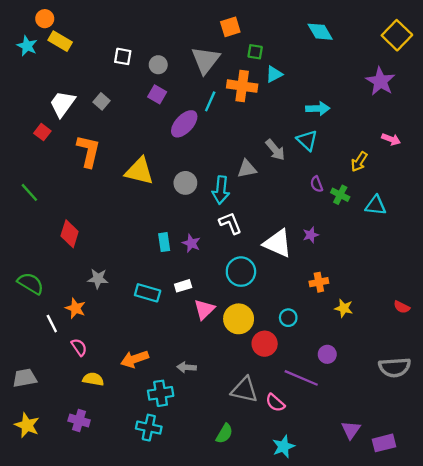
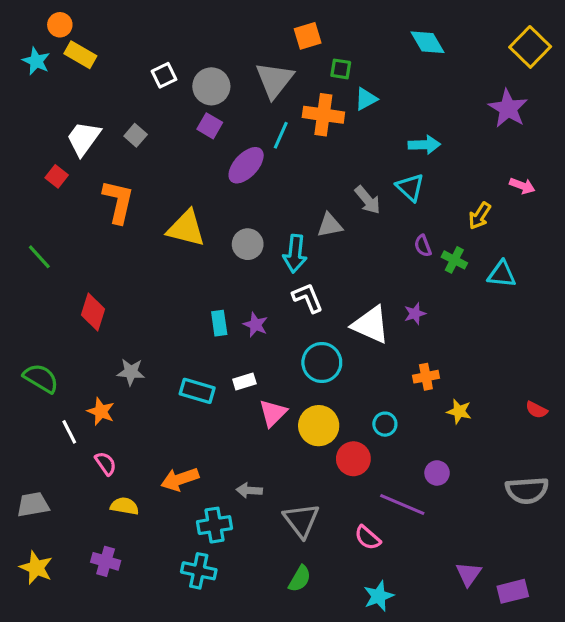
white square: (123, 56) -> (164, 75), turned -36
gray circle: (158, 65) -> (211, 86), size x1.5
gray triangle: (244, 390) -> (301, 520), moved, turned 40

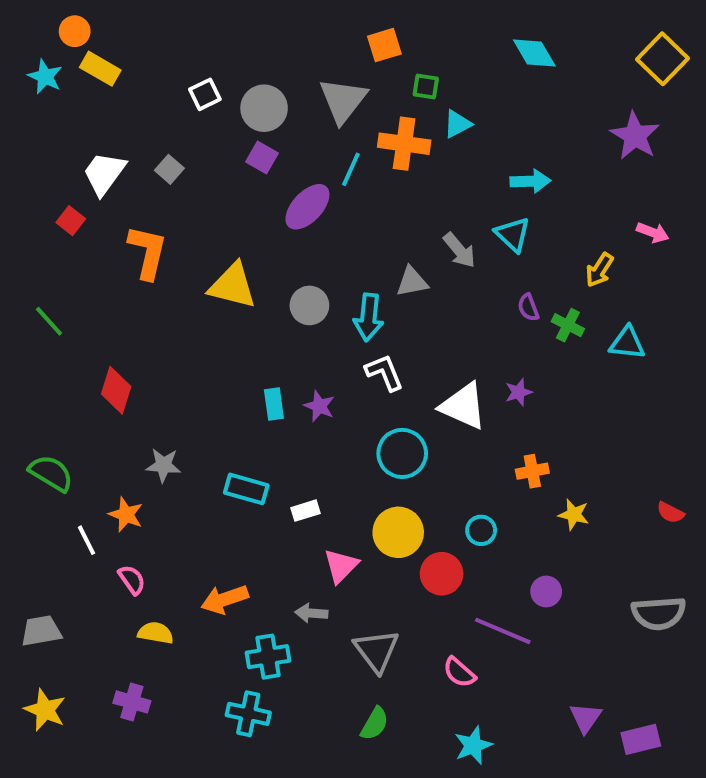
white rectangle: (244, 381) -> (305, 511), moved
pink triangle: (273, 413) -> (341, 566), moved

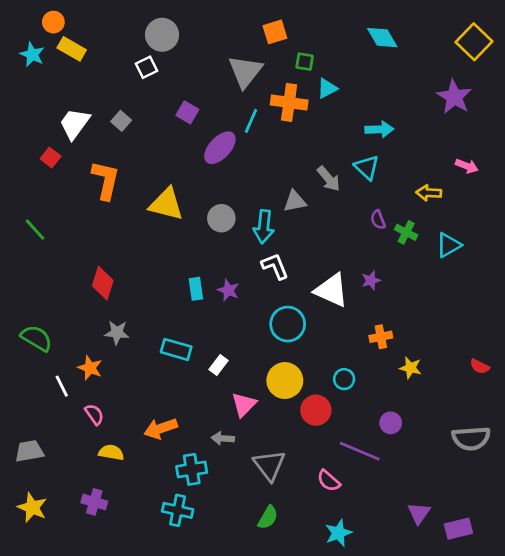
gray circle: (264, 108) -> (162, 35), moved
yellow arrow: (599, 270) -> (429, 193), turned 60
cyan triangle: (627, 343) -> (449, 245), turned -36
red diamond: (116, 390) -> (103, 283), moved
white rectangle: (305, 511) -> (219, 365), turned -36

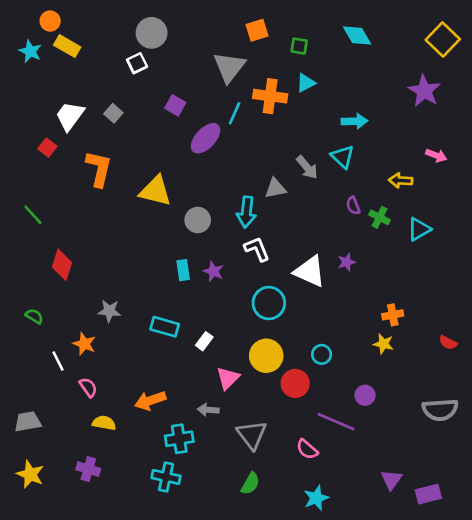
green square: (305, 62) -> (299, 46), moved
gray circle: (221, 218) -> (198, 220), moved
red diamond: (103, 283) -> (62, 265), moved
orange cross: (381, 337) -> (393, 315), moved
green semicircle: (36, 338) -> (34, 316), size x0.6

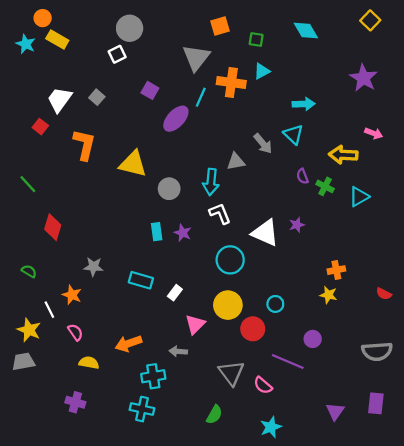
yellow square: (443, 39) -> (370, 20), moved, size x0.7
yellow arrow: (401, 180) -> (343, 155), size x1.4
gray triangle: (252, 435) -> (231, 373), moved
yellow star: (30, 474) -> (29, 330), moved
purple rectangle: (428, 494) -> (376, 403), moved, turned -70

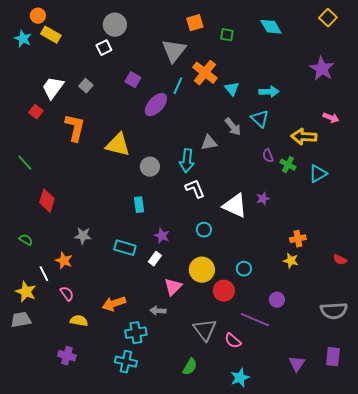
cyan triangle: (262, 71) -> (232, 89), moved, turned -42
orange cross: (231, 82) -> (205, 73), turned 30
purple star: (183, 233) -> (162, 236), moved
cyan circle: (230, 260) -> (204, 230), size x0.6

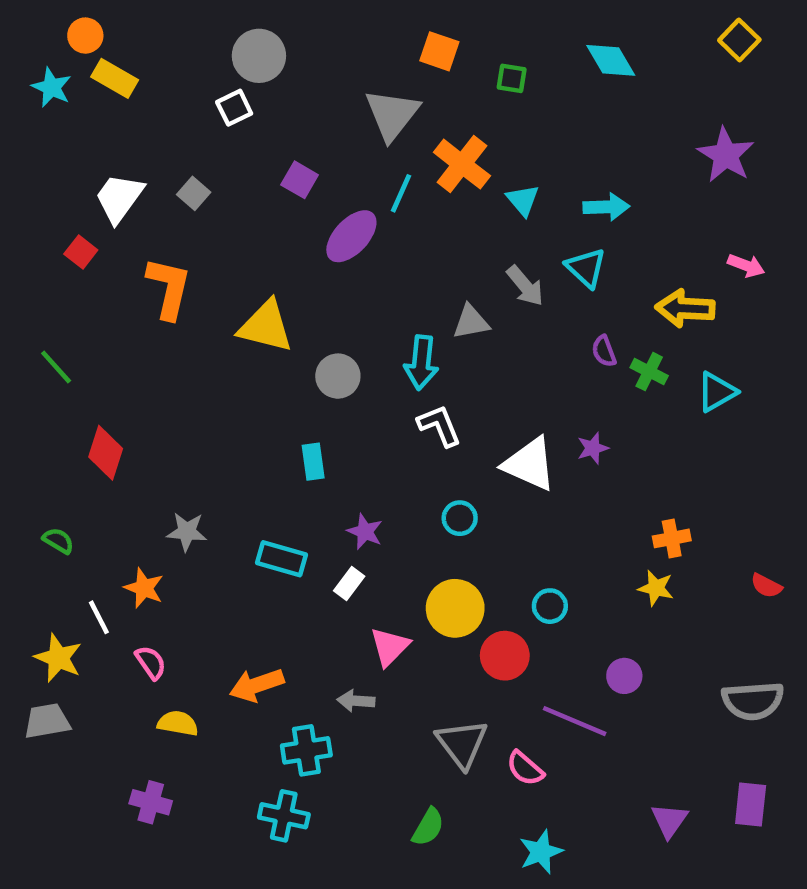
orange square: (195, 23) -> (439, 51), turned 36

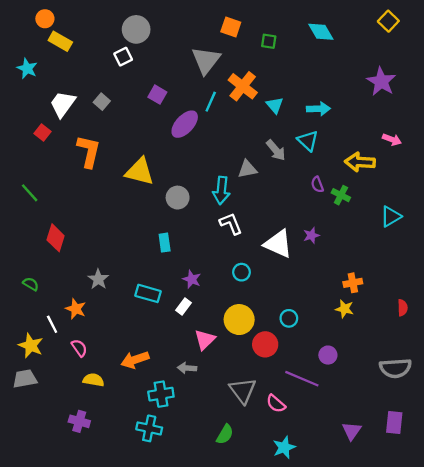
cyan star: (52, 87) -> (27, 68), moved
cyan triangle: (717, 392) -> (391, 216), moved
gray star: (187, 532) -> (98, 279), turned 30
red semicircle: (766, 586) -> (403, 308), turned -119

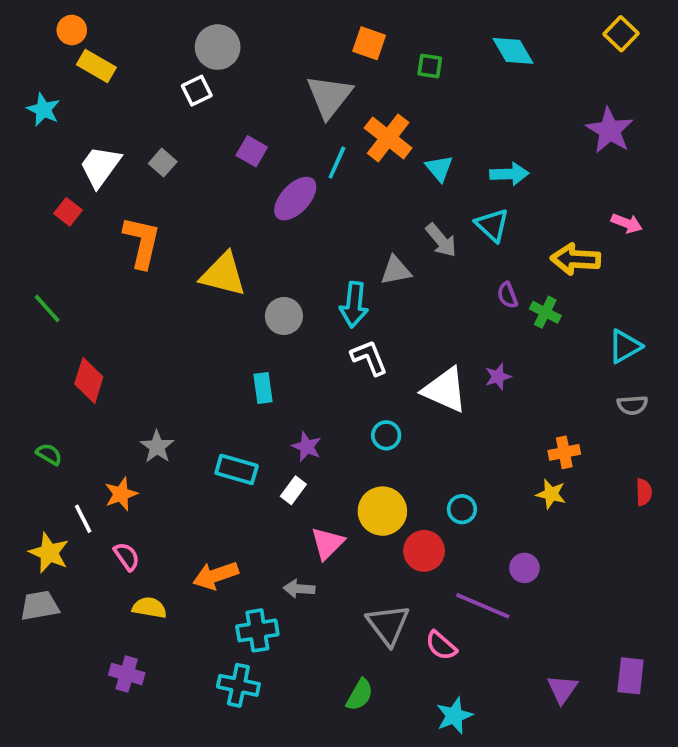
orange star: (76, 309) -> (121, 494), turned 30
gray semicircle: (395, 368) -> (632, 405), moved, size x0.6

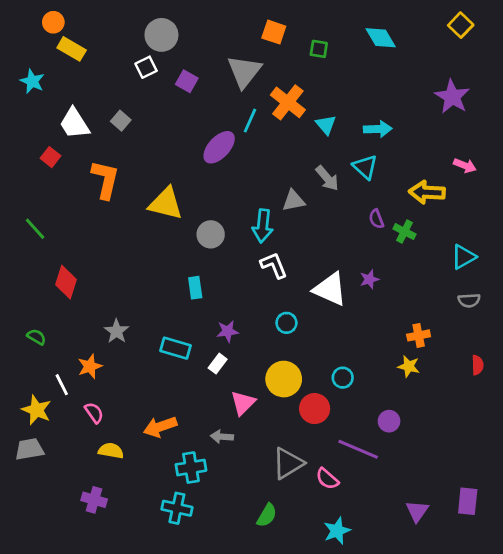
purple square: (252, 151) -> (187, 81), moved
white trapezoid: (100, 166) -> (74, 123), turned -68
purple star: (307, 447) -> (227, 331), turned -30
gray triangle: (388, 625) -> (288, 463), turned 36

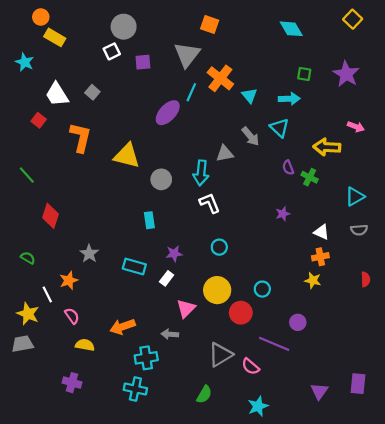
green square: (319, 49) -> (304, 74), moved
purple square: (187, 81) -> (143, 62), turned -35
white triangle: (330, 289) -> (321, 232), moved, size x0.6

